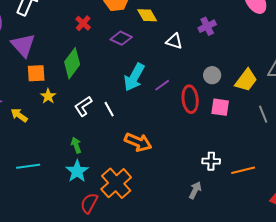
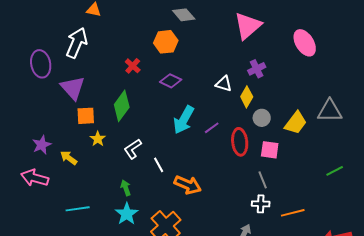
yellow diamond: (147, 15) -> (247, 97), moved, turned 60
white line: (109, 109) -> (159, 165), moved
gray line: (263, 114) -> (263, 180), moved

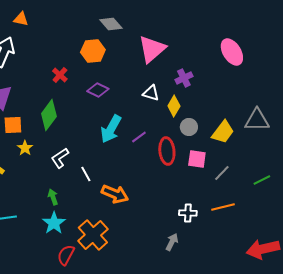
pink triangle: (248, 26) -> (152, 49), moved
gray line: (263, 180) -> (222, 173), moved, turned 66
orange line: (293, 213) -> (223, 207), moved

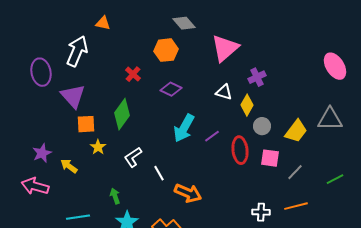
orange triangle: (21, 19) -> (103, 23), moved
pink ellipse: (232, 52) -> (335, 66), moved
green arrow: (53, 197) -> (115, 196), moved

